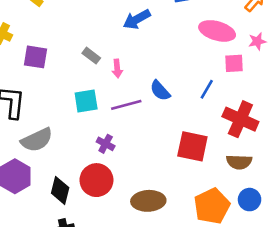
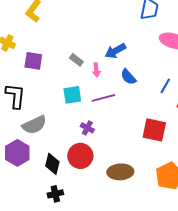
blue arrow: (137, 19) -> (115, 51), moved
blue semicircle: (160, 91) -> (128, 77), moved

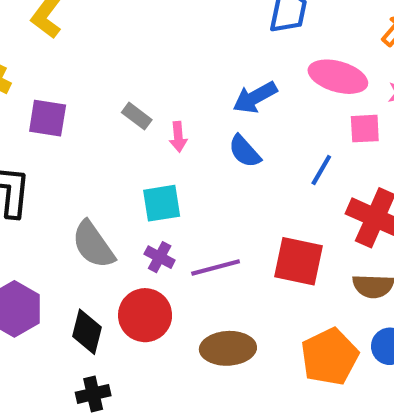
blue arrow: (115, 51) -> (255, 97), moved
cyan square: (72, 95) -> (162, 203), moved
purple line: (103, 98) -> (216, 267), moved
gray semicircle: (34, 125) -> (93, 245), moved, turned 80

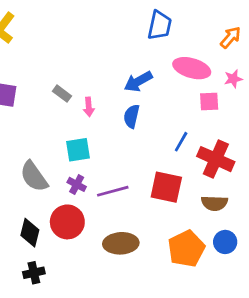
blue semicircle: (245, 151) -> (132, 116), turned 55
blue line: (321, 170) -> (181, 142), moved

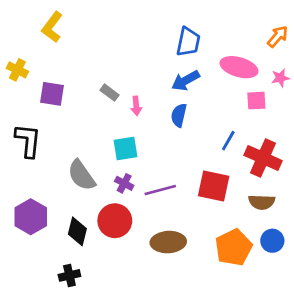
blue trapezoid: (160, 25) -> (188, 42), moved
black cross: (34, 273) -> (69, 275), moved

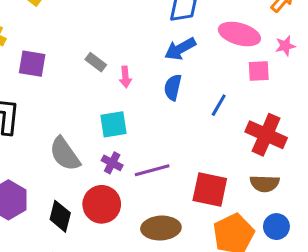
blue line: (228, 141) -> (219, 105), moved
red square: (214, 186) -> (210, 190), moved

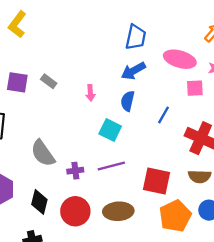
gray rectangle: (96, 62) -> (49, 81), moved
cyan square: (114, 124) -> (110, 130), moved, turned 35
purple cross: (112, 163) -> (75, 171), moved, turned -35
red circle: (102, 204) -> (75, 211), moved

